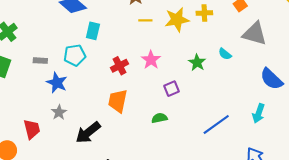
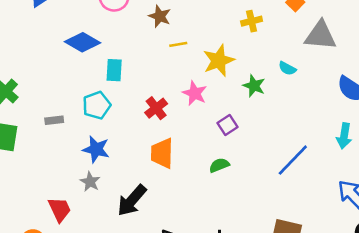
yellow star: (177, 20) -> (219, 61), moved
blue star: (57, 83) -> (96, 149), moved

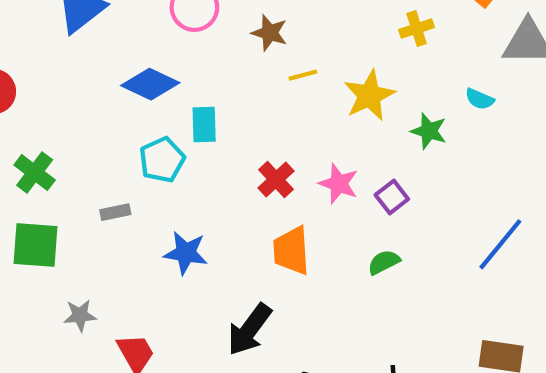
pink star: (195, 93) -> (339, 184), moved
cyan pentagon: (97, 105) -> (162, 160), moved
gray star: (90, 182) -> (80, 315), moved, turned -30

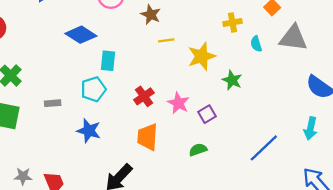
cyan semicircle: (480, 99) -> (256, 44), moved, turned 42
cyan pentagon: (162, 160) -> (93, 89), moved
gray star: (80, 315) -> (23, 176), moved

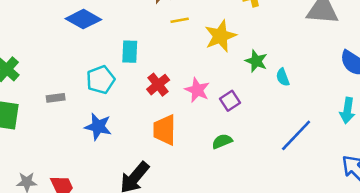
cyan semicircle: (256, 44) -> (283, 77), moved
cyan rectangle: (108, 61) -> (130, 52), moved

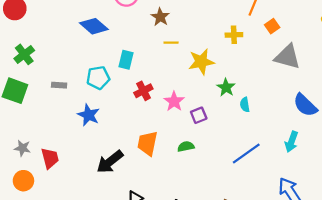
orange trapezoid: (165, 130) -> (148, 143), moved

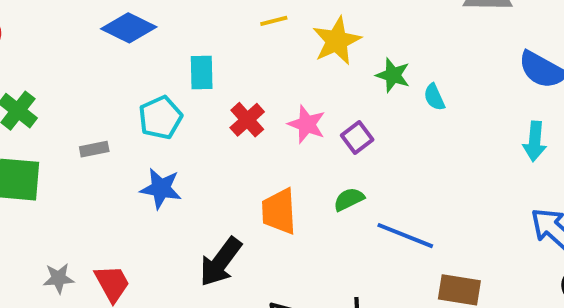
blue line: (246, 154) -> (405, 236), moved, turned 72

